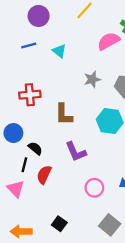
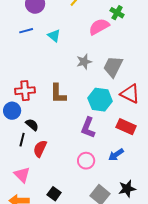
red cross: (30, 95) -> (25, 91), moved
purple L-shape: (76, 152) -> (88, 128), moved, turned 45
pink triangle: (16, 189) -> (22, 175), moved

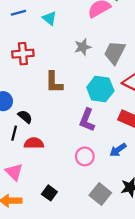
red cross: (25, 91) -> (23, 54), moved
red semicircle: (40, 149) -> (34, 143), turned 66

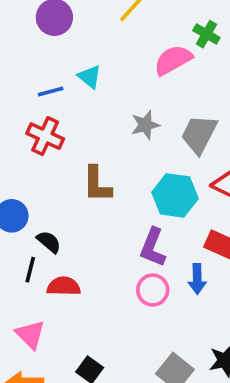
blue line: (18, 13) -> (51, 92), moved
red cross: (23, 54) -> (45, 136), turned 30
blue arrow: (118, 150) -> (197, 279), moved, turned -56
pink circle: (85, 156) -> (153, 290), moved

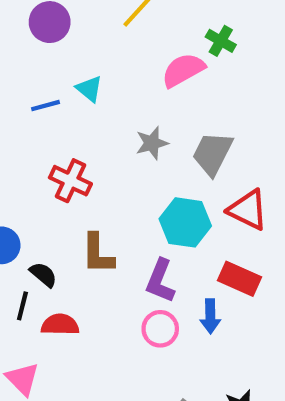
red cross: (45, 136) -> (70, 181), moved
brown L-shape: (97, 184) -> (98, 254), moved

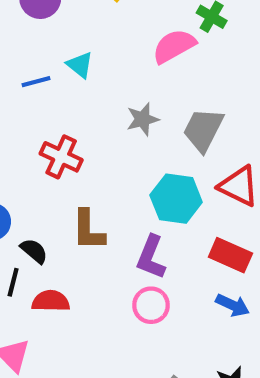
blue arrow: (210, 316) -> (233, 305), moved, turned -64

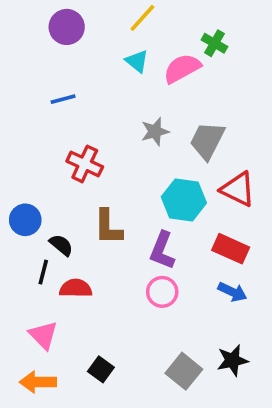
cyan triangle: (80, 65) -> (137, 61), moved

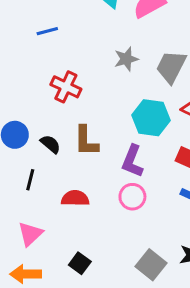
black semicircle: (61, 245) -> (50, 144), moved
red semicircle: (76, 288) -> (75, 198), moved
pink triangle: (43, 335) -> (30, 234), turned 32

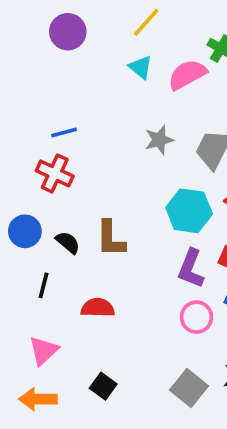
blue line: (47, 31) -> (64, 132), moved
red cross: (66, 87) -> (55, 173), moved
purple L-shape: (132, 161) -> (191, 269), moved
pink circle: (132, 197) -> (196, 317), moved

